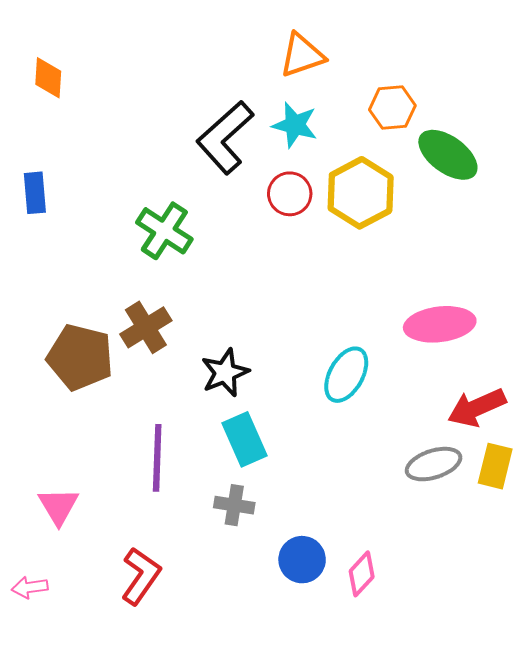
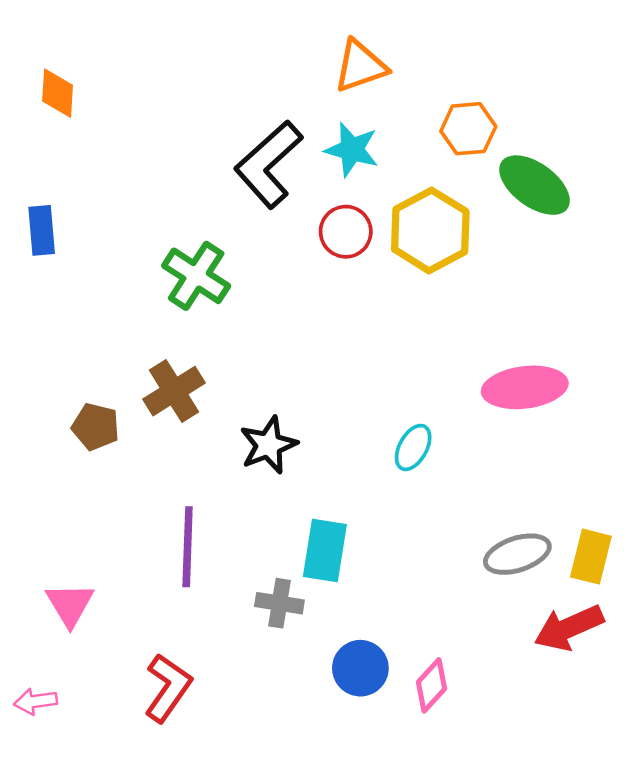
brown pentagon: (80, 357) -> (96, 427), size x0.6
cyan ellipse: (346, 375) -> (413, 447), size x0.7
red arrow: (477, 408) -> (569, 628), moved
cyan rectangle: (245, 439) -> (325, 550), moved, turned 33

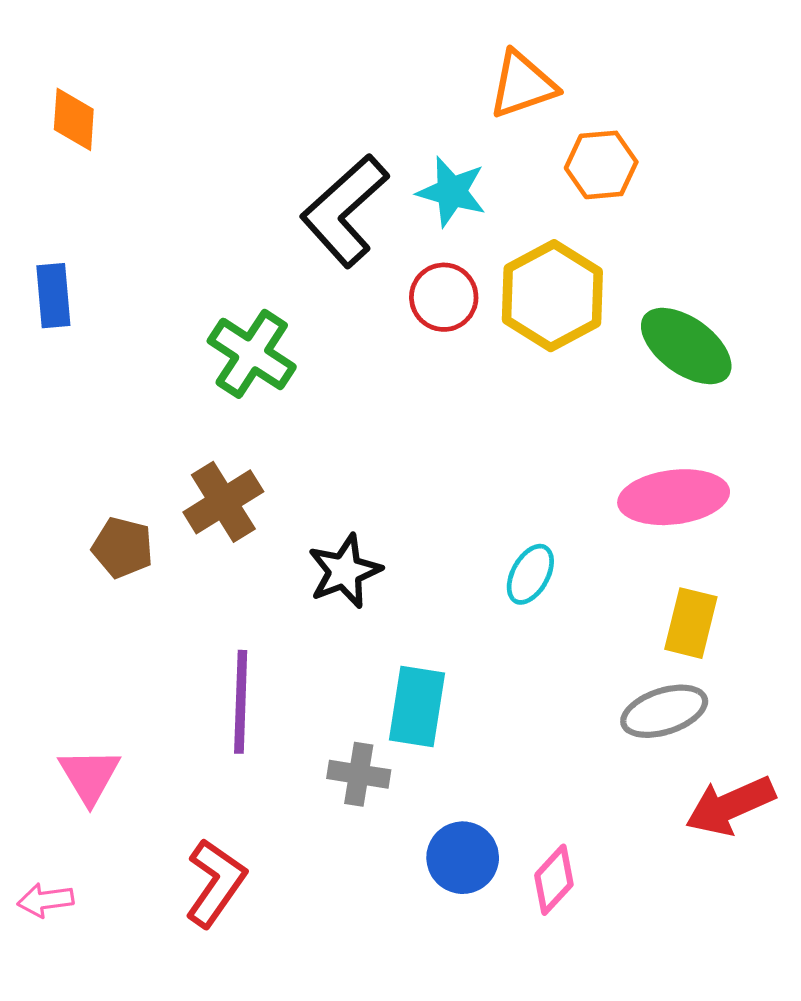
orange triangle: (360, 66) -> (522, 85), moved
green ellipse: (535, 185) -> (686, 346), moved
yellow rectangle: (591, 557) -> (691, 623), moved

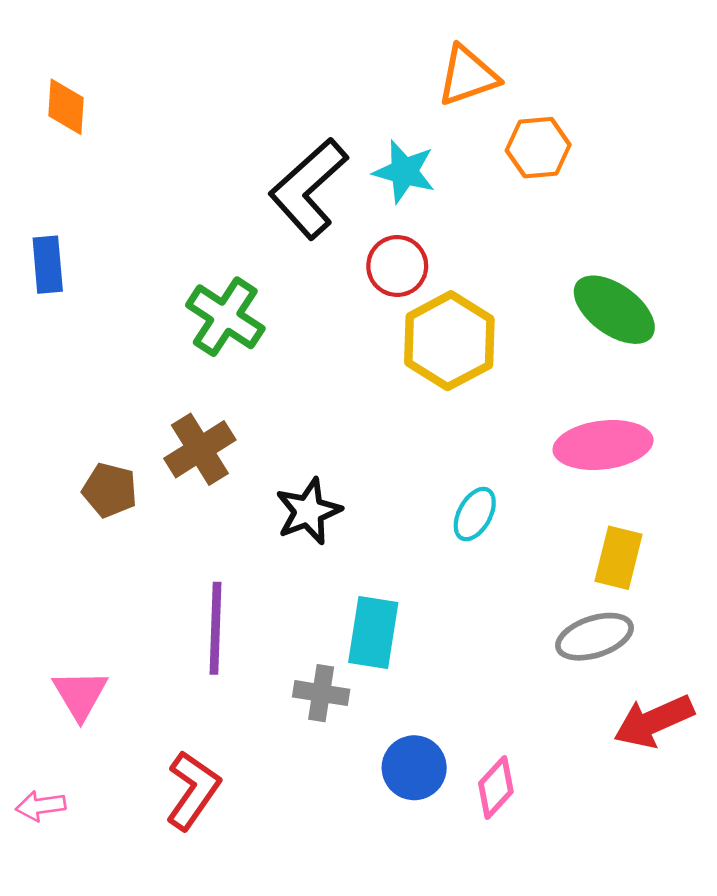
yellow hexagon: (552, 296) -> (449, 341), moved

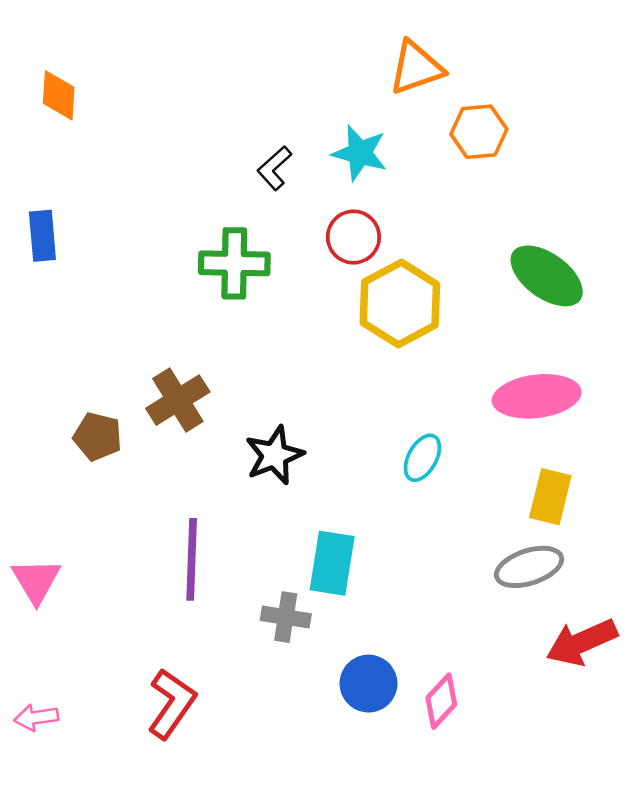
black L-shape: (308, 188) -> (274, 168), size x0.5
green cross: (225, 317) -> (234, 263), moved, turned -32
pink triangle: (80, 694) -> (36, 581), moved

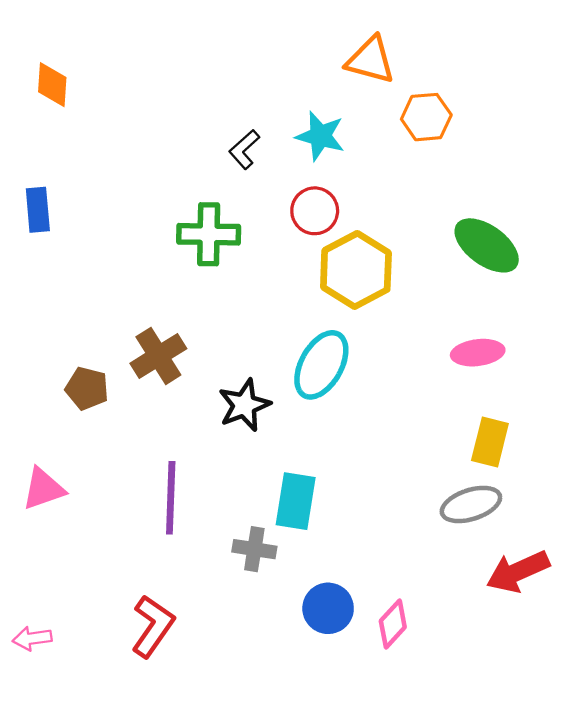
orange triangle: (416, 68) -> (370, 60), turned 34
pink ellipse: (537, 396) -> (478, 353), size x0.7
cyan ellipse: (422, 458) -> (321, 365), moved, size x1.6
pink triangle: (36, 581) -> (43, 489), moved, turned 42

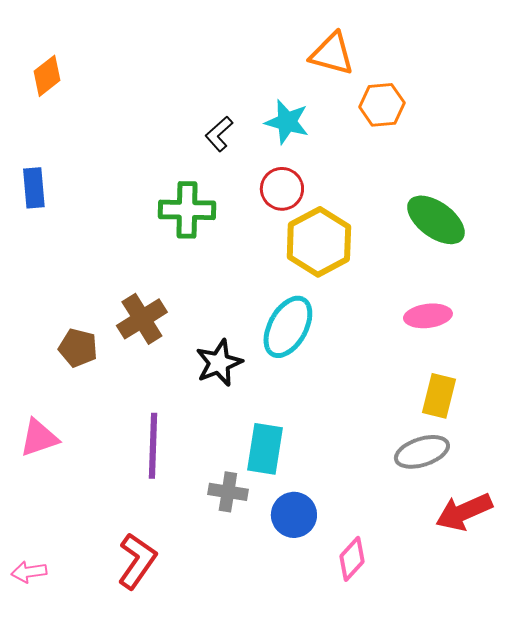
orange diamond: (52, 85) -> (47, 76), turned 48
blue circle: (328, 608) -> (294, 515), moved

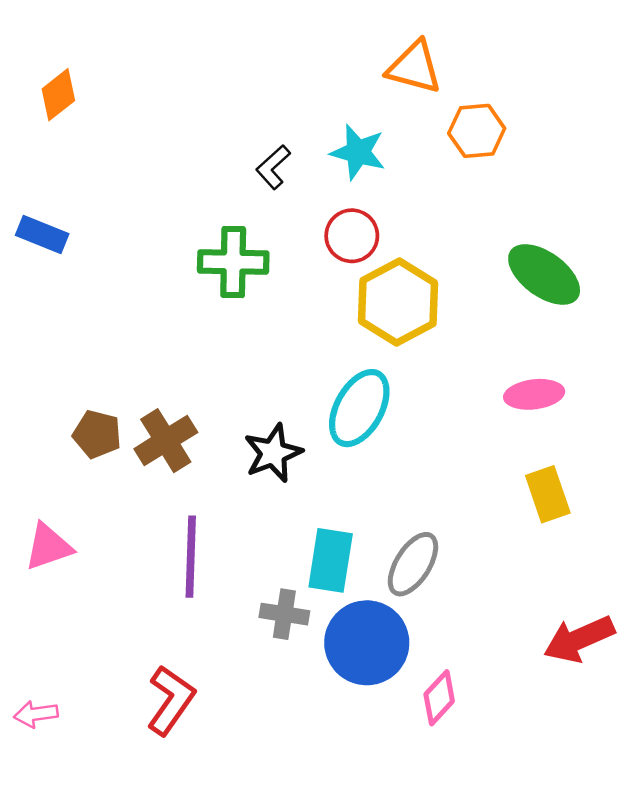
blue rectangle: (34, 188) -> (42, 235), turned -63
brown cross: (142, 319) -> (166, 441), moved
yellow rectangle: (439, 396) -> (548, 494), turned -33
gray ellipse: (422, 452) -> (413, 564), moved, turned -40
blue circle: (294, 515) -> (367, 643), size x1.5

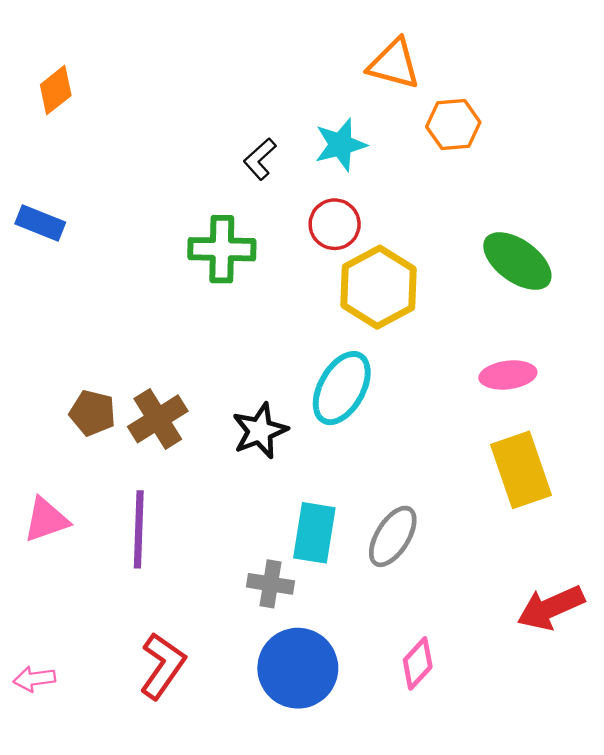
cyan star: (358, 152) -> (341, 145), turned -30
yellow rectangle: (548, 494) -> (521, 470), size x1.4
purple line: (191, 557) -> (139, 529), moved
blue circle: (367, 643) -> (298, 668), moved

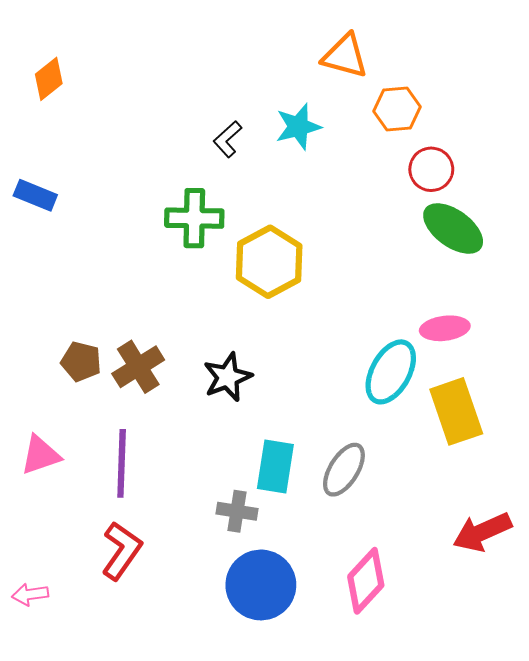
red circle: (335, 224) -> (431, 169), moved
yellow hexagon: (379, 287) -> (269, 262), moved
cyan ellipse: (342, 388) -> (391, 372), moved
pink diamond: (418, 663) -> (366, 581), size x1.4
red L-shape: (162, 666) -> (122, 551), moved

